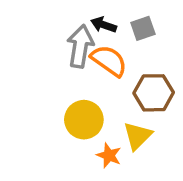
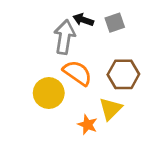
orange semicircle: (109, 61) -> (77, 73), moved
yellow circle: (84, 120) -> (49, 93), moved

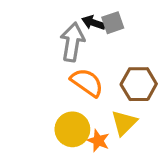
gray square: (115, 23) -> (113, 23), moved
yellow circle: (49, 93) -> (72, 129), moved

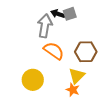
yellow circle: (72, 129) -> (33, 80), moved
orange star: (98, 141) -> (73, 90), moved

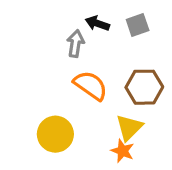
gray square: (70, 14) -> (138, 25), moved
gray arrow: (45, 26) -> (76, 44), size x0.7

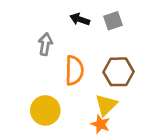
gray arrow: (76, 44) -> (45, 44), moved
orange semicircle: (91, 85) -> (74, 70), turned 56

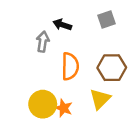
black arrow: (80, 19) -> (62, 25), moved
orange star: (101, 124) -> (64, 108), moved

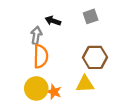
orange semicircle: (70, 66) -> (41, 56), moved
yellow triangle: (100, 99) -> (85, 84), turned 42

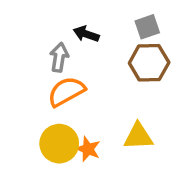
orange semicircle: (41, 56) -> (66, 92), turned -120
brown hexagon: (95, 57) -> (149, 63), moved

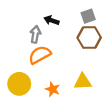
yellow circle: (59, 144) -> (19, 84), moved

